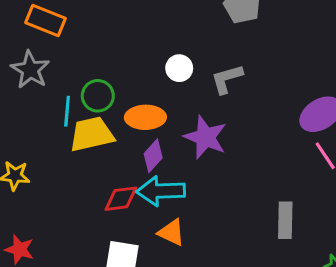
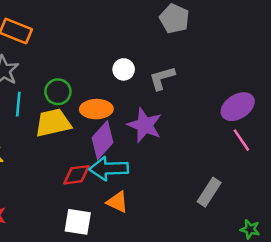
cyan line: (67, 111) -> (18, 104), moved
purple diamond: (153, 156) -> (103, 140), size x1.4
gray rectangle: (285, 220) -> (209, 192), turned 32

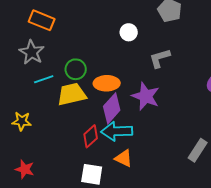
white circle: (124, 69) -> (129, 32), moved
cyan line: (18, 104) -> (44, 79), turned 66
red diamond: (77, 175) -> (91, 136), turned -35

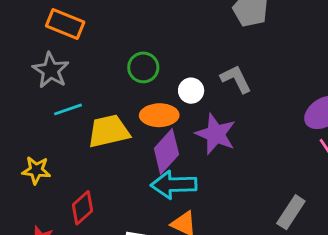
white circle: (129, 32) -> (191, 91), moved
gray L-shape: (160, 58) -> (236, 79), turned 80
green circle: (76, 69) -> (143, 67), moved
red diamond: (91, 136) -> (83, 208), moved

